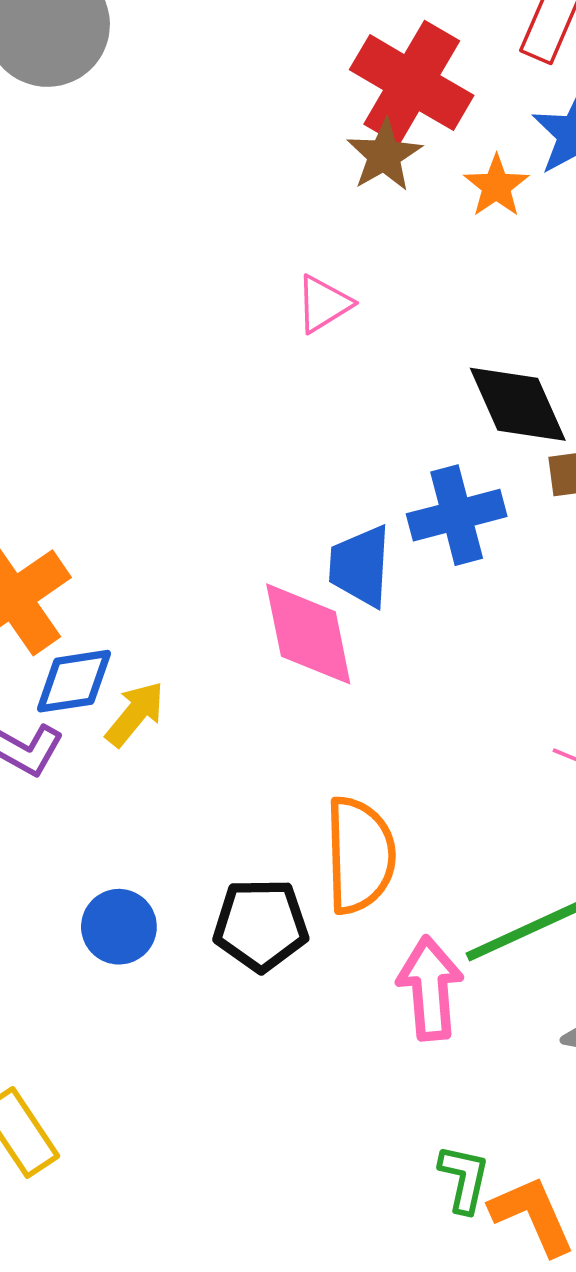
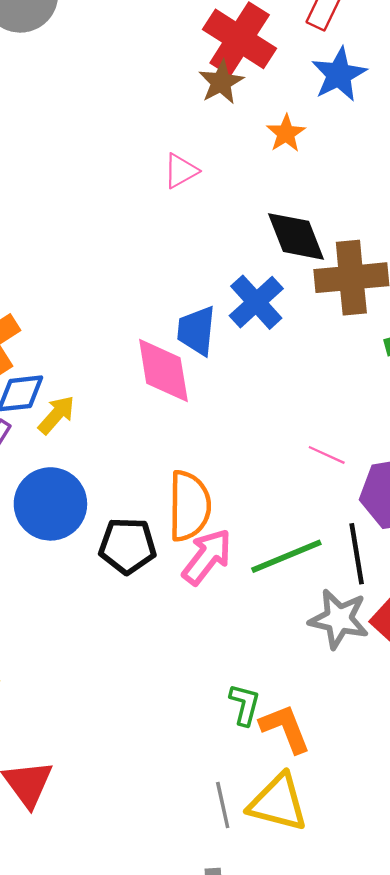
orange star: (496, 186) -> (286, 133), moved
blue cross: (457, 515) -> (256, 302), turned -30
blue circle: (119, 927) -> (50, 504), moved, size x1.6
pink arrow: (430, 988) -> (207, 557), moved, turned 40

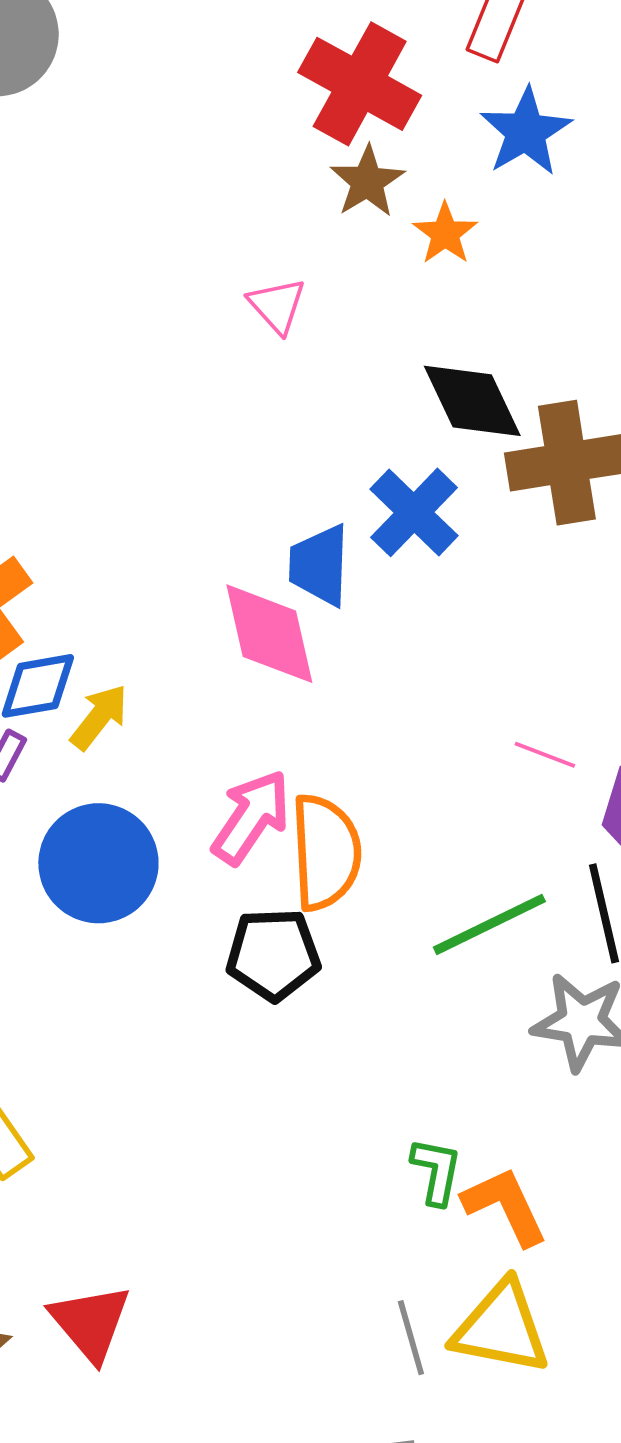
brown star: (221, 82) -> (367, 182), moved
pink triangle: (181, 171) -> (277, 306), turned -39
black pentagon: (127, 546) -> (273, 954), moved
pink arrow: (207, 557) -> (251, 817), moved

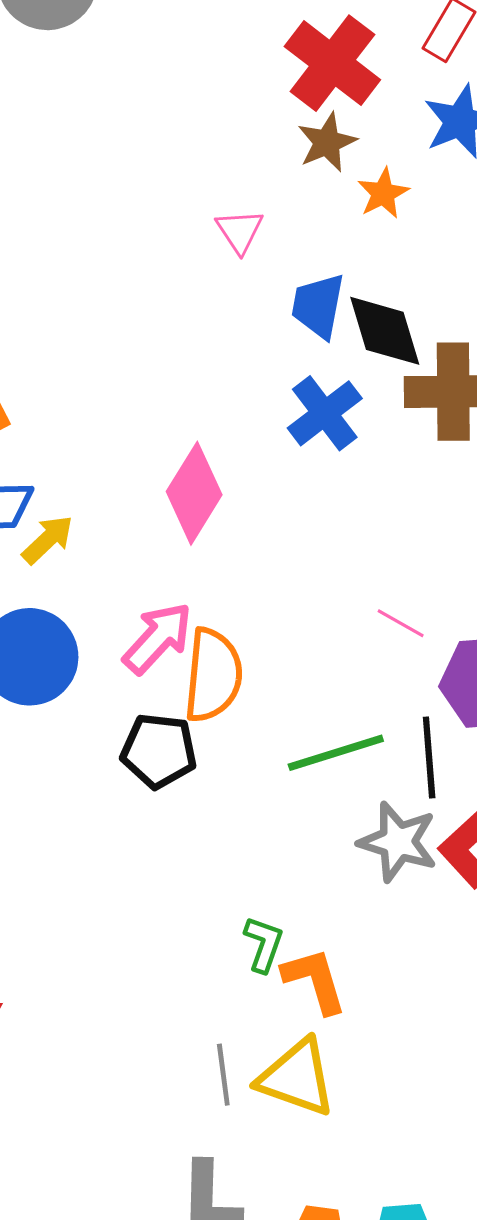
blue trapezoid: (319, 565) -> (318, 306), moved
pink diamond: (269, 634) -> (194, 493), turned 36

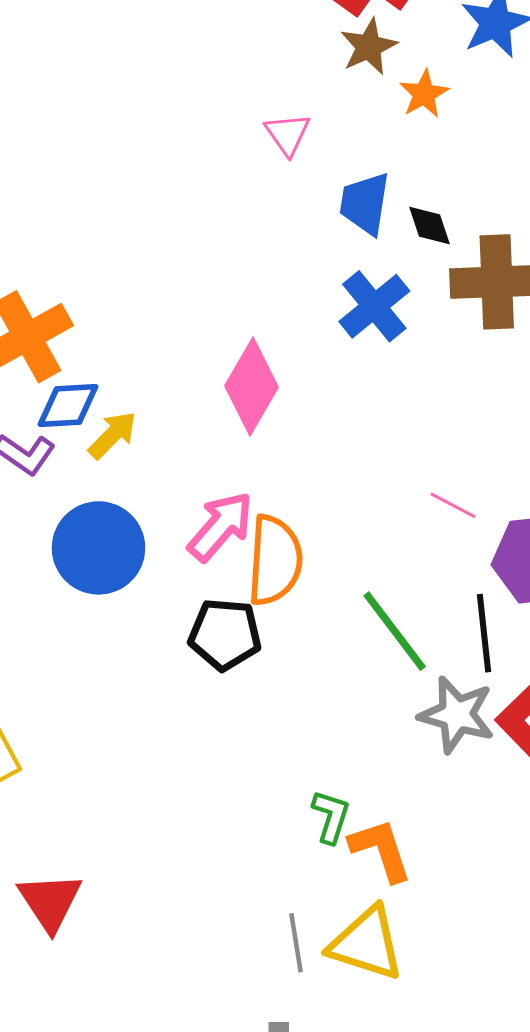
black diamond: (385, 331) -> (430, 226), size x0.6
green line: (336, 753) -> (395, 631), turned 72

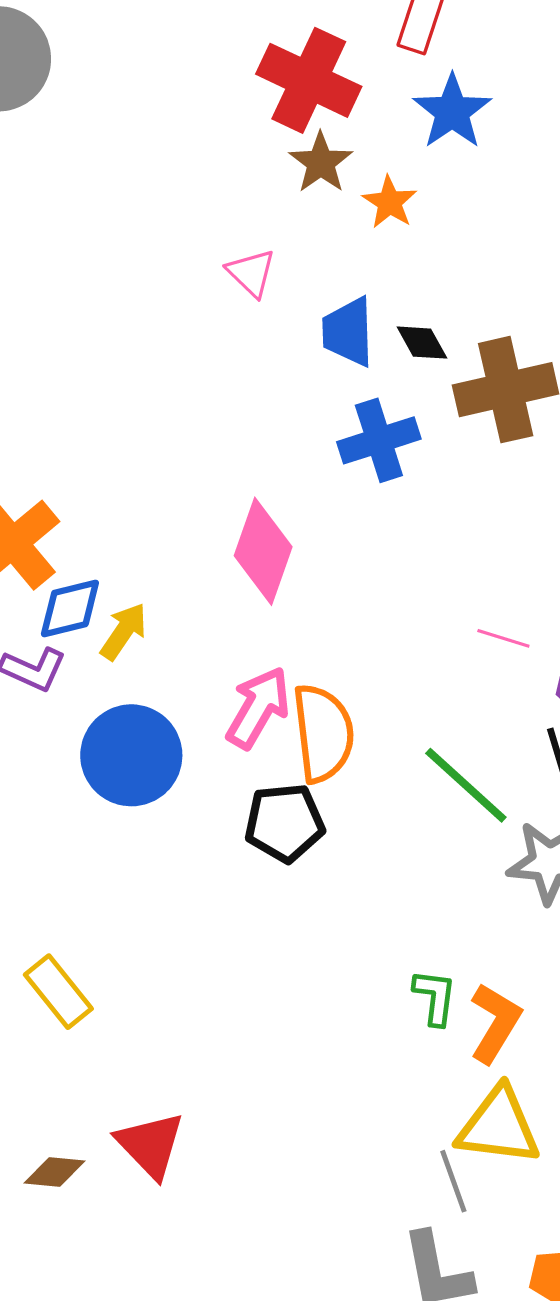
blue cross: (374, 306) -> (379, 440), turned 32
orange L-shape: (381, 850) -> (495, 1023), turned 60
gray line: (296, 943) -> (453, 1181), moved

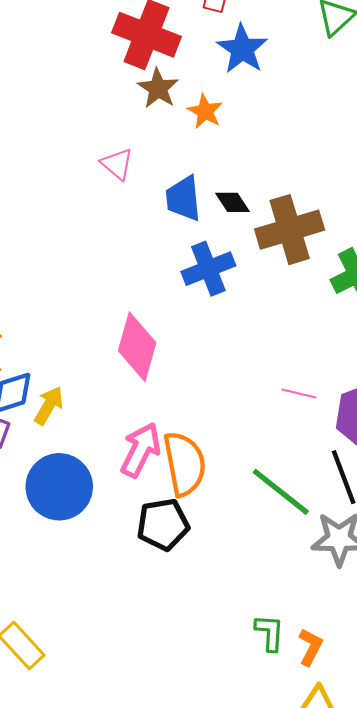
orange L-shape: (495, 1023) -> (310, 647), size x0.7

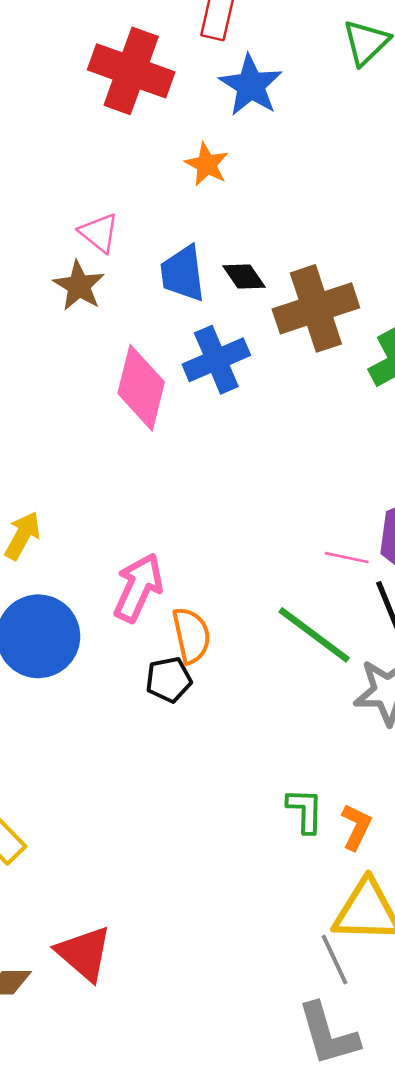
brown star: (158, 88) -> (79, 286), moved
pink diamond: (137, 347) -> (141, 388), moved
pink line: (299, 393) -> (347, 558), moved
orange semicircle: (185, 464) -> (191, 635), moved, size x0.7
black pentagon: (163, 524) -> (169, 680), size x0.7

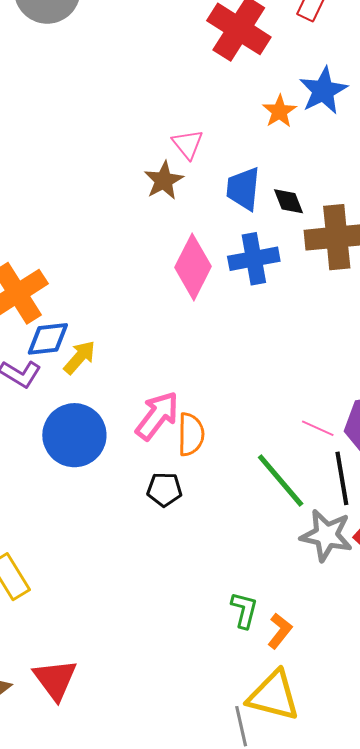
blue star: (251, 85) -> (323, 91), moved
orange semicircle: (191, 635) -> (191, 434), moved

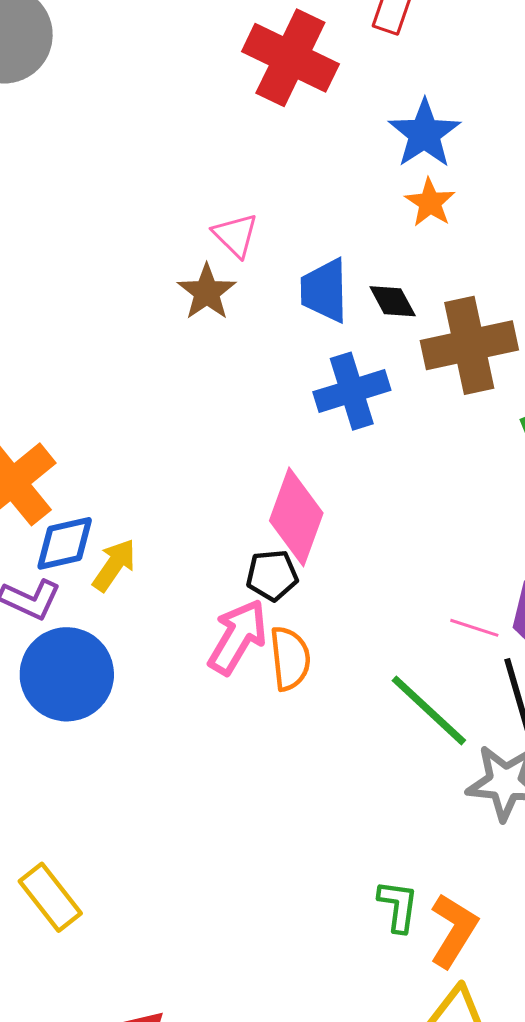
orange star: (279, 111) -> (430, 203), moved
pink diamond: (193, 267) -> (296, 517), moved
blue circle: (74, 435) -> (67, 674), moved
black pentagon: (164, 489) -> (272, 575), moved
orange L-shape: (280, 631) -> (454, 930), size x1.4

